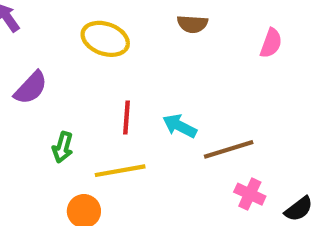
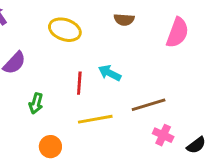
pink semicircle: (271, 43) -> (177, 33), size x1.5
cyan arrow: (180, 126) -> (110, 73), moved
yellow line: (120, 171) -> (95, 119), moved

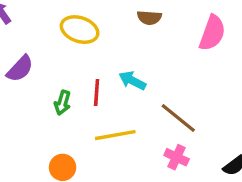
green arrow: (36, 103) -> (63, 103), moved
brown line: (149, 105) -> (178, 118), turned 56
pink cross: (163, 135) -> (177, 157), moved

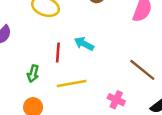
green arrow: (63, 103) -> (33, 74), moved
brown line: (178, 118) -> (142, 70), moved

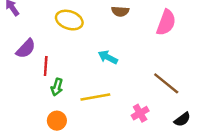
red line: (58, 52) -> (46, 66), moved
pink cross: (116, 100) -> (140, 113), turned 35

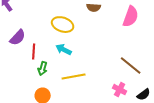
yellow ellipse: (69, 20) -> (63, 25), moved
cyan arrow: (108, 57) -> (64, 50), moved
pink cross: (140, 113) -> (120, 90), moved, turned -32

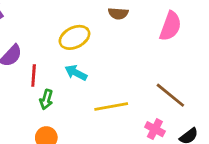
yellow ellipse: (63, 25) -> (74, 37), turned -45
yellow line: (74, 77) -> (111, 107), moved

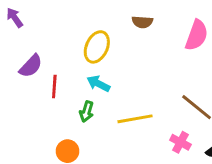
yellow ellipse: (74, 37) -> (97, 47), turned -40
green arrow: (46, 99) -> (87, 112), moved

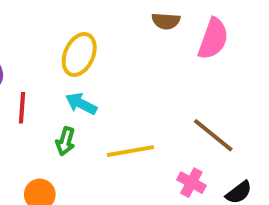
brown semicircle: (142, 22) -> (166, 21), moved

